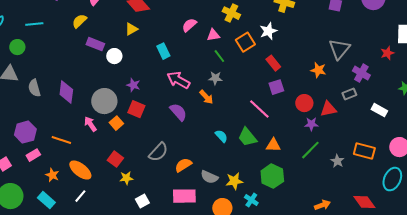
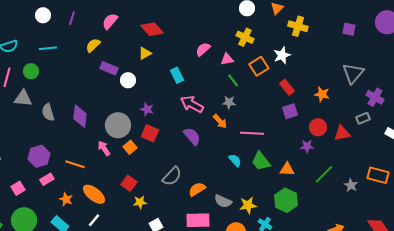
orange star: (318, 70) -> (322, 94), moved
pink line: (259, 109) -> (252, 133), moved, turned -40
purple star: (311, 124) -> (307, 146), moved

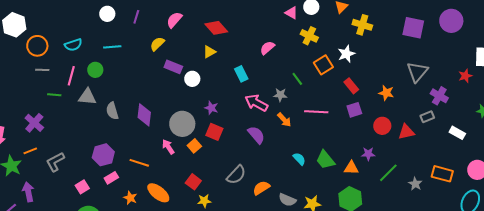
purple square: (349, 29) -> (413, 28), size x1.6
pink triangle: (227, 59) -> (291, 13), moved, turned 40
gray star: (229, 102) -> (280, 95), moved
pink line: (252, 133) -> (316, 112), moved
purple star: (307, 146) -> (368, 154), moved

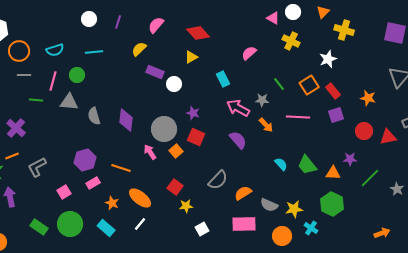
orange square: (323, 65) -> (309, 85), moved

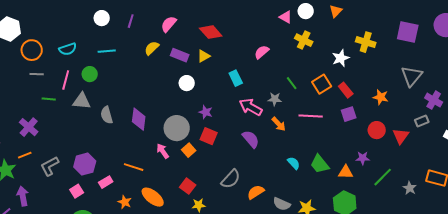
yellow cross: (344, 30) -> (366, 42), moved
purple rectangle: (155, 72) -> (180, 55), moved
red triangle: (388, 137) -> (401, 136), turned -42
purple hexagon: (85, 160) -> (85, 164), moved

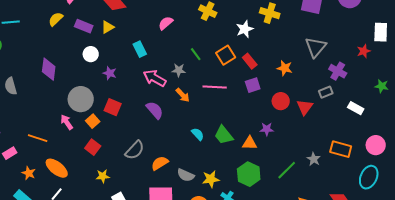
purple star: (206, 112) -> (110, 73), moved
purple diamond: (139, 119) -> (49, 69), moved
green line: (383, 177) -> (287, 170), moved
red square: (188, 186) -> (93, 147), moved

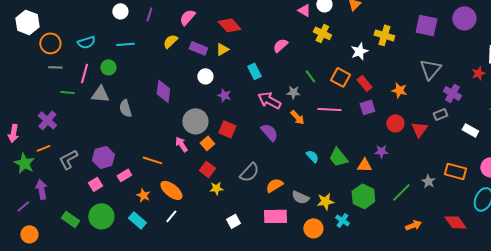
orange square: (226, 55) -> (340, 77), turned -30
yellow star: (103, 176) -> (216, 188), moved

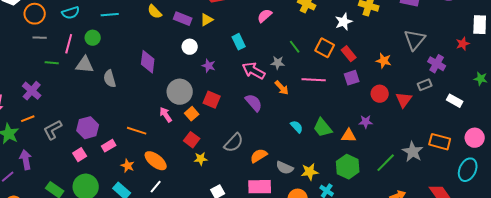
yellow semicircle: (170, 41) -> (155, 12), turned -91
gray star: (428, 181) -> (413, 152), size x1.5

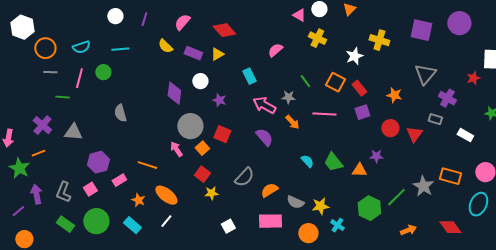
purple diamond: (148, 62) -> (174, 93), moved
gray triangle: (85, 65) -> (73, 132), moved
gray rectangle: (425, 85) -> (435, 119), turned 40
gray L-shape: (53, 130) -> (63, 192), moved, turned -40
green hexagon: (348, 167) -> (369, 208), moved

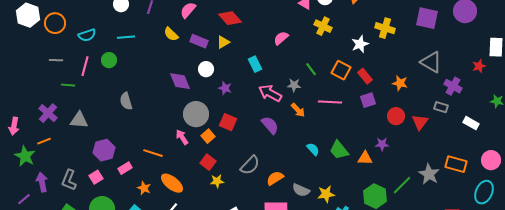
orange circle: (45, 48) -> (55, 23), moved
gray triangle: (425, 74) -> (431, 62), turned -40
purple diamond: (174, 93) -> (180, 81), turned -30

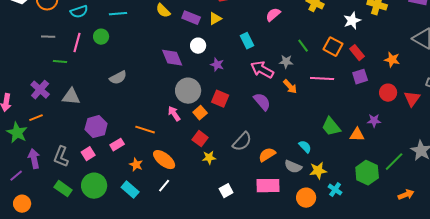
gray semicircle: (126, 101) -> (118, 78), turned -102
cyan semicircle: (313, 149) -> (305, 147), moved

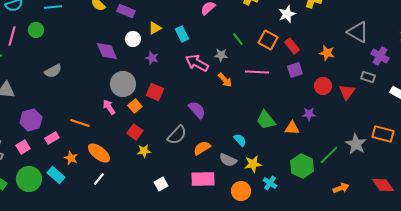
yellow triangle: (215, 19) -> (155, 28), moved
purple semicircle: (262, 102) -> (197, 110), moved
cyan rectangle: (130, 190) -> (56, 175), moved

